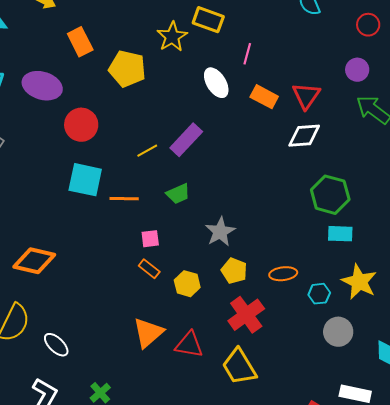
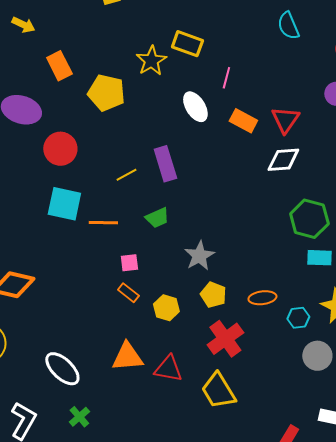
purple rectangle: (186, 140) -> (165, 164), turned -60
orange triangle: (148, 333) -> (127, 357), turned 36
white ellipse: (56, 345) -> (62, 369), moved, size x1.4

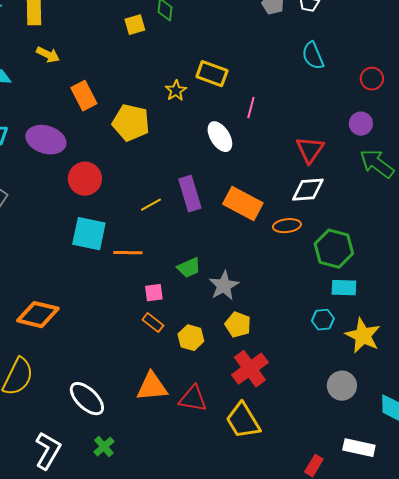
yellow star: (151, 61) -> (176, 91), size x0.7
orange rectangle: (243, 121) -> (243, 204), moved, size x1.4
green trapezoid: (157, 218) -> (189, 268), moved
orange ellipse: (262, 298) -> (287, 226), moved
cyan hexagon: (298, 318) -> (323, 320), moved

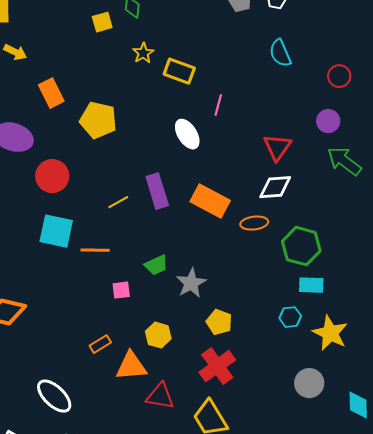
yellow star: (176, 91) -> (143, 53), moved
orange rectangle: (153, 323) -> (100, 344), moved, turned -70
yellow pentagon: (238, 325) -> (219, 322), moved
orange triangle: (152, 387) -> (131, 366), moved

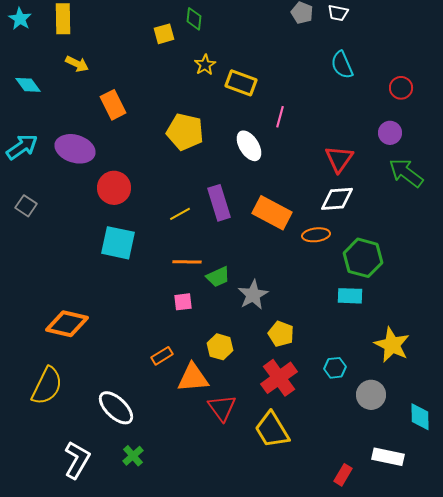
yellow pentagon: (98, 120) -> (185, 132), moved
orange line: (95, 250) -> (187, 262), moved
cyan rectangle: (311, 285) -> (350, 296), moved
cyan hexagon: (290, 317) -> (335, 368), moved
red triangle: (160, 396) -> (222, 408), turned 44

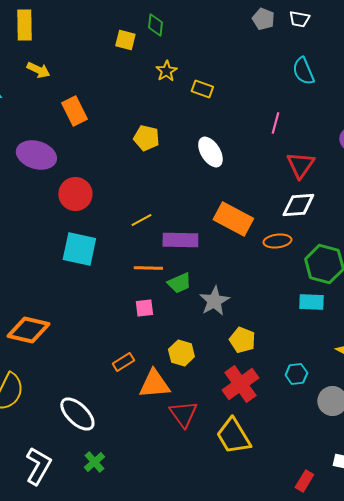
yellow square: (164, 34) -> (125, 40), turned 30
yellow rectangle: (241, 83) -> (202, 89), size x0.7
pink line: (280, 117) -> (275, 123), moved
yellow pentagon: (185, 132) -> (146, 138), size x0.7
purple rectangle: (219, 203) -> (180, 240), moved, turned -72

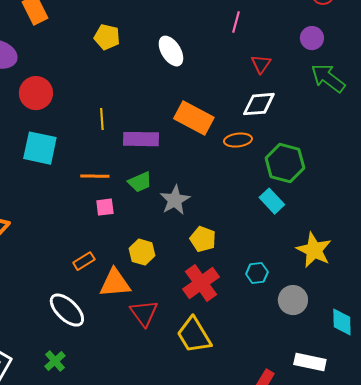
red triangle: (300, 165) -> (261, 64), size x0.7
yellow line: (141, 220) -> (102, 119), turned -65
orange line: (148, 268) -> (95, 176), moved
cyan rectangle: (311, 302) -> (272, 201), turned 45
white ellipse: (77, 414) -> (67, 310), moved

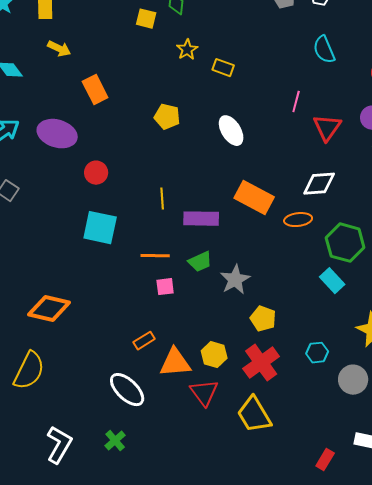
red triangle: (261, 64) -> (327, 128), moved, size x1.4
red circle: (36, 93) -> (96, 173), size x0.7
yellow hexagon: (142, 252) -> (214, 355), moved

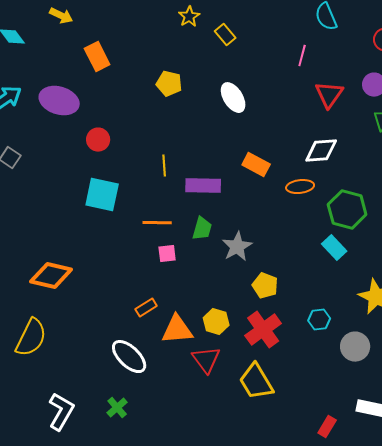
yellow rectangle: (223, 68) -> (225, 35), turned 30
pink line: (296, 102) -> (302, 56), moved
orange rectangle: (254, 198) -> (256, 165), size x0.7
green trapezoid: (200, 262) -> (202, 229), turned -50

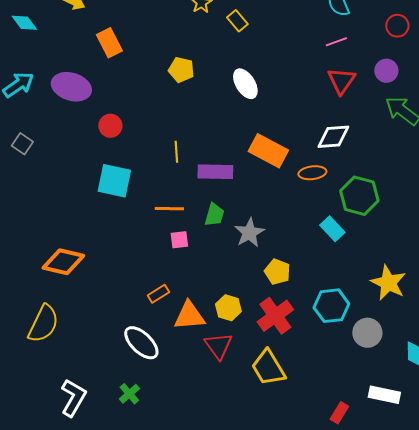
pink line: (302, 56) -> (336, 42), moved, turned 55
orange rectangle: (256, 165) -> (268, 151), size x1.4
cyan rectangle: (334, 248) -> (332, 229), moved
cyan hexagon: (319, 320) -> (331, 306), size x1.6

